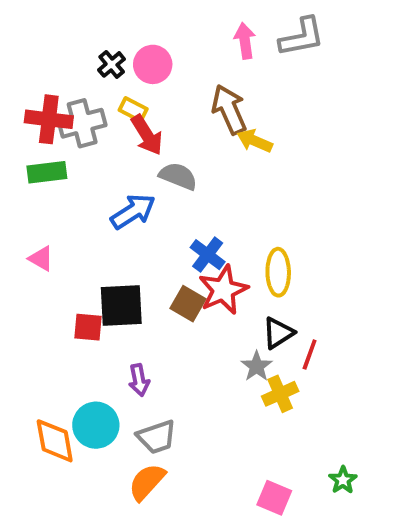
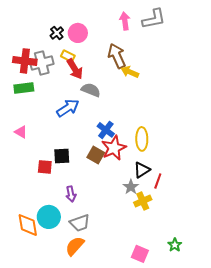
black square: (121, 306) -> (62, 156), size x0.7

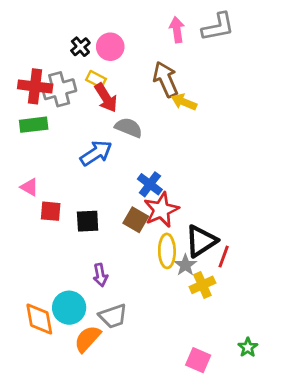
yellow ellipse: (142, 139) -> (167, 251), moved
red square: (45, 167) -> (51, 211), moved
black triangle: (142, 170) -> (201, 241), size x1.4
orange semicircle: (75, 246) -> (88, 339), moved

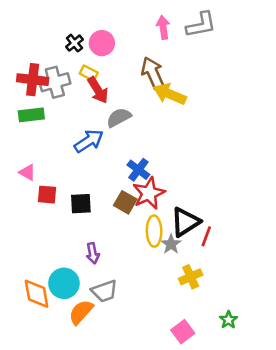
yellow arrow: (184, 102) -> (170, 94), size x1.4
gray semicircle: (129, 128) -> (119, 118), turned -50
yellow cross: (202, 285) -> (191, 277), moved
pink square: (198, 360) -> (183, 332), turned 30

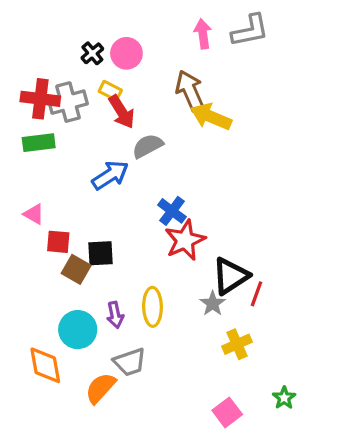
brown square: (125, 202) -> (76, 269), moved
yellow ellipse: (154, 231) -> (152, 307), moved
cyan circle: (64, 283) -> (78, 330), moved

